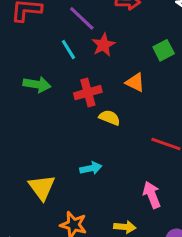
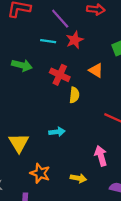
cyan line: (68, 49) -> (48, 41), turned -56
red cross: (88, 93) -> (60, 75), turned 36
yellow semicircle: (110, 118) -> (74, 95), turned 70

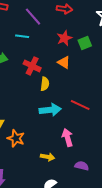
red star: (75, 40) -> (64, 38), moved
cyan arrow: (57, 132) -> (50, 110), moved, size x1.5
orange star: (40, 173) -> (16, 138), moved

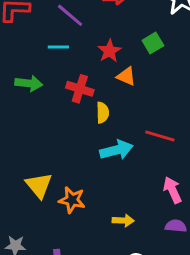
red star: (64, 38) -> (109, 51), moved
pink arrow: (68, 138) -> (172, 190), moved

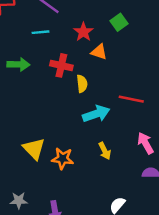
yellow arrow: (123, 220) -> (105, 151), moved, turned 66

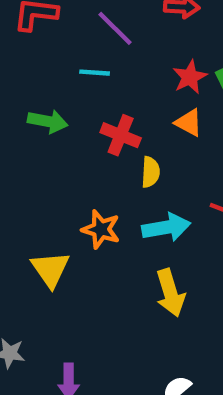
red star: (83, 32) -> (190, 77), moved
yellow arrow: (105, 151) -> (170, 293), size x1.5
orange star: (63, 159) -> (101, 229), moved

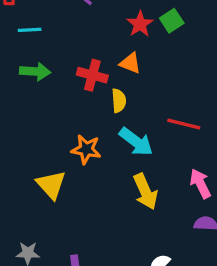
cyan line: (95, 73) -> (30, 30), moved
orange triangle: (189, 123) -> (130, 63), moved
cyan arrow: (166, 227) -> (136, 142), turned 54

